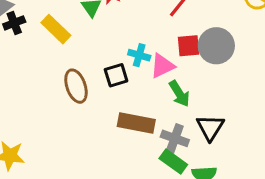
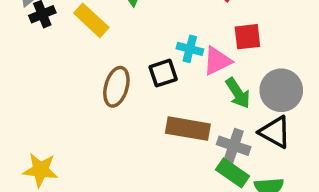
gray circle: (216, 46) -> (281, 90), moved
brown ellipse: (76, 86) -> (116, 87), turned 36
black triangle: (210, 128) -> (275, 132), turned -32

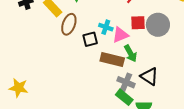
brown ellipse: (116, 87) -> (69, 24), moved
gray circle: (281, 90) -> (158, 25), moved
brown rectangle: (188, 129) -> (112, 59), moved

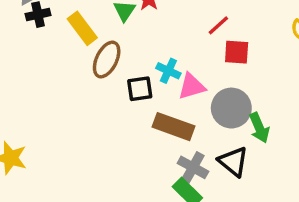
red square: (138, 23) -> (237, 52), moved
gray circle: (158, 25) -> (231, 108), moved
green arrow: (130, 53) -> (259, 128), moved

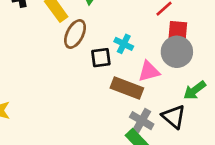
pink triangle: (192, 86) -> (149, 71), moved
gray circle: (231, 108) -> (177, 52), moved
green arrow: (259, 128) -> (195, 90), turned 75

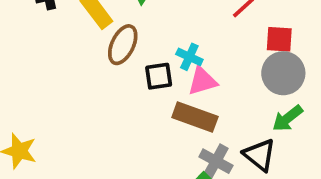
red square: (178, 30) -> (279, 39), moved
gray circle: (177, 52) -> (283, 73), moved
pink triangle: (149, 71) -> (202, 81), moved

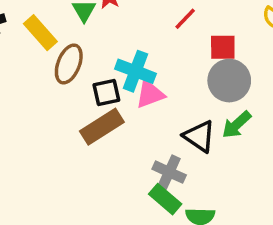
cyan cross: (189, 57) -> (135, 71), size x1.5
brown rectangle: (195, 117) -> (102, 127), moved, turned -48
black triangle: (260, 155) -> (199, 136), moved

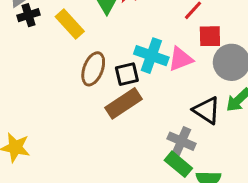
red square: (223, 47) -> (210, 36), moved
brown ellipse: (69, 64) -> (93, 69), moved
pink triangle: (150, 94) -> (181, 59), moved

